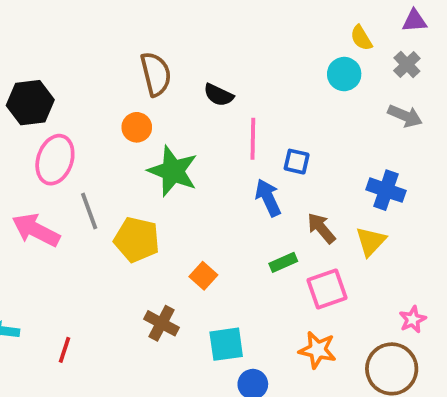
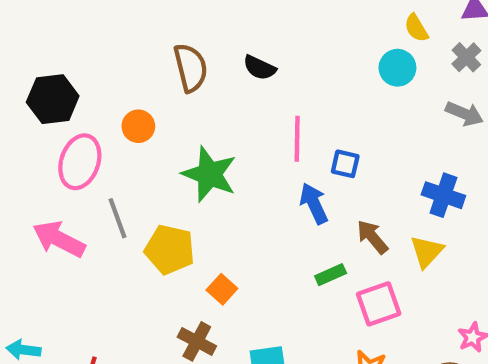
black semicircle: (219, 95) -> (260, 68), moved
orange circle: (137, 127) -> (138, 126), moved
orange square: (203, 276) -> (222, 289), moved

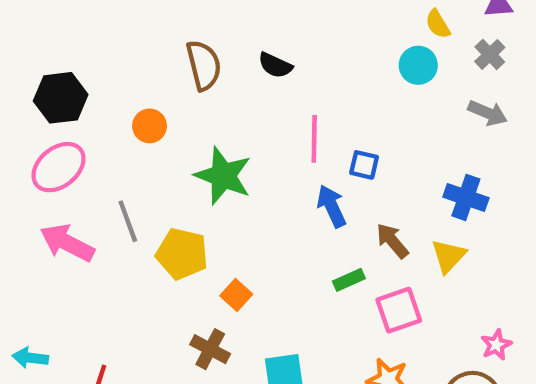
pink ellipse: (80, 162) -> (59, 167), moved, turned 32

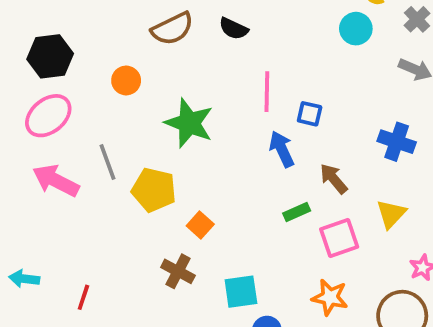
brown semicircle: (204, 65) -> (172, 29), turned 78
yellow triangle: (449, 256) -> (391, 214), moved

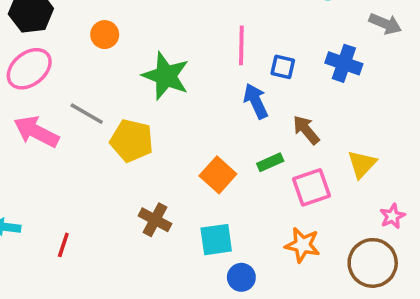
blue cross: (397, 142) -> (344, 63), moved
gray line: (108, 162) -> (87, 114), turned -40
orange square: (200, 225) -> (218, 175), moved, size x1.4

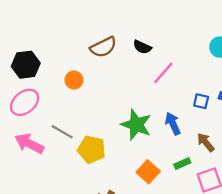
pink line: (241, 45) -> (163, 73), moved, turned 40
blue square: (283, 67) -> (201, 101), moved
green star: (166, 76) -> (136, 125), moved

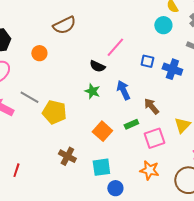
black semicircle: (142, 47) -> (97, 66), moved
blue square: (201, 101) -> (147, 61), moved
green star: (136, 125) -> (92, 91), size x0.6

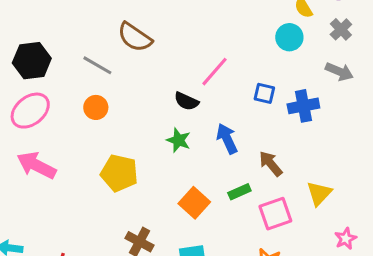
brown semicircle: (64, 25) -> (135, 37), turned 60
orange circle: (39, 53) -> (96, 107), moved
blue cross: (172, 69) -> (303, 106), turned -30
gray line: (29, 97) -> (97, 65), moved

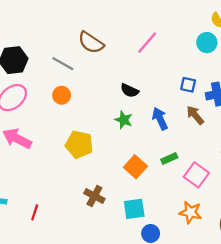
pink line: (214, 72) -> (147, 43), moved
brown arrow: (271, 164) -> (195, 115), moved
pink square: (275, 214) -> (196, 175), turned -35

